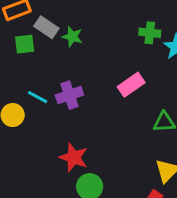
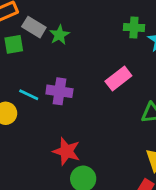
green star: (72, 37) -> (59, 35), turned 30
purple cross: (69, 95) -> (59, 91), turned 30

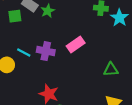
pink rectangle: (118, 78) -> (76, 44), moved

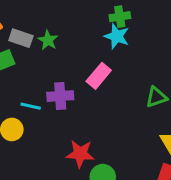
cyan star: (119, 18) -> (117, 36), moved

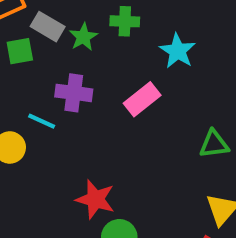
green cross: (120, 17) -> (125, 21), moved
purple cross: (60, 96) -> (74, 93), moved

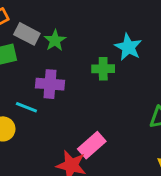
green cross: (125, 21) -> (103, 69), moved
pink rectangle: (142, 99) -> (92, 145), moved

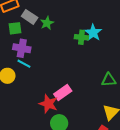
green cross: (103, 69) -> (81, 37), moved
purple cross: (50, 84) -> (22, 48), moved

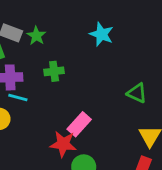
green cross: (81, 37) -> (54, 71), moved
green triangle: (109, 80) -> (137, 93), turned 42

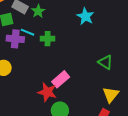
cyan line: (18, 97) -> (28, 32), moved

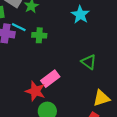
green triangle: (105, 62) -> (89, 62), moved
yellow triangle: (111, 95) -> (101, 98), turned 30

